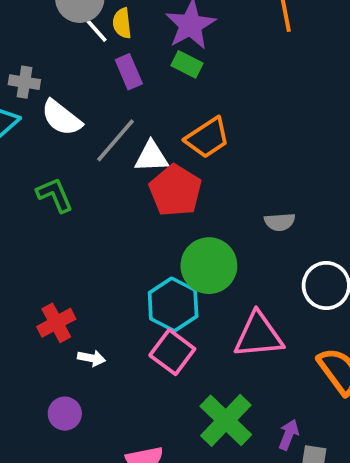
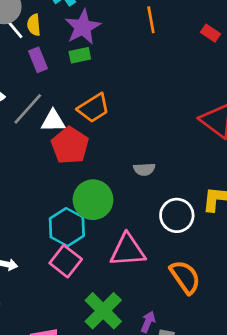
green rectangle: (187, 64) -> (80, 55), turned -40

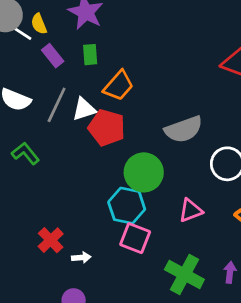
green rectangle: (80, 55) -> (90, 55), moved, turned -66
gray semicircle: (144, 169) -> (184, 129), size x1.8
pink triangle: (128, 250) -> (191, 210), size x0.7

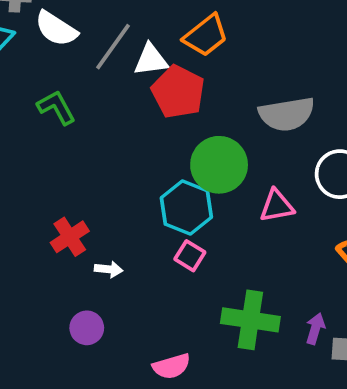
pink triangle: (191, 210) -> (277, 206), moved
pink square: (135, 238) -> (190, 256), size x0.7
green cross: (184, 275) -> (250, 320), turned -30

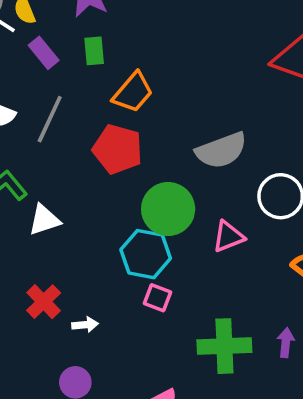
white triangle: (151, 60) -> (44, 220), moved

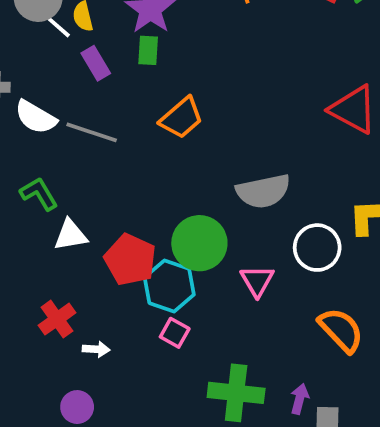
green rectangle: (94, 51) -> (148, 50), moved
gray line: (50, 119) -> (92, 132), turned 75
red pentagon: (118, 149) -> (130, 260), moved
pink triangle: (228, 237) -> (257, 281), turned -48

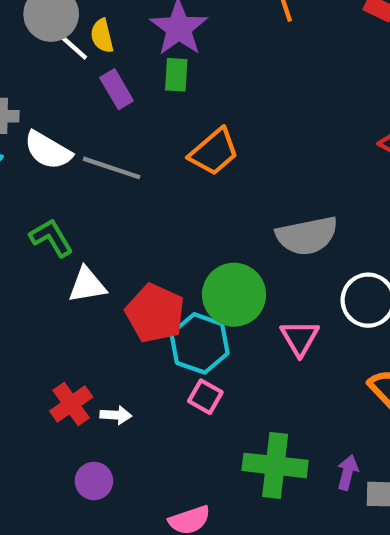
red cross: (57, 319) -> (71, 404), moved

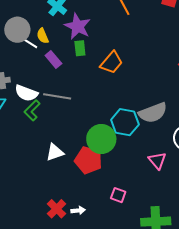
orange trapezoid: (214, 152) -> (112, 62), moved
green L-shape: (51, 238) -> (32, 110), moved, turned -95
green circle: (234, 295) -> (101, 139), moved
cyan hexagon: (199, 343) -> (125, 122), moved

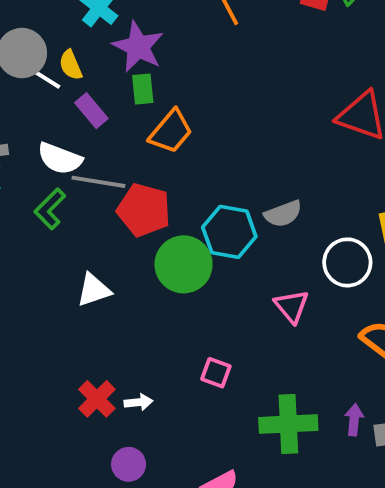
orange trapezoid: (112, 62) -> (171, 132), moved
white semicircle: (26, 93) -> (60, 159), moved
gray semicircle: (153, 113) -> (283, 214), size x0.7
red pentagon: (88, 160) -> (144, 210), moved

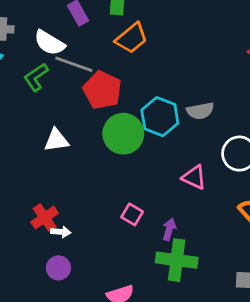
pink triangle: (292, 306) -> (194, 177), turned -36
white arrow: (138, 402) -> (61, 232), moved
purple arrow: (354, 420) -> (169, 229), moved

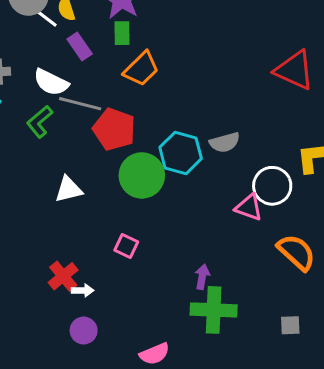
pink triangle: (194, 177) -> (249, 207), moved
pink square: (132, 214) -> (126, 246), moved

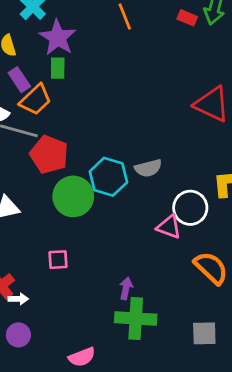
orange trapezoid: (141, 69) -> (36, 100), moved
pink square: (126, 246) -> (58, 260), turned -30
gray square: (290, 325) -> (204, 333), size x1.4

